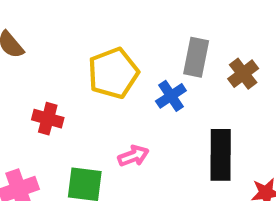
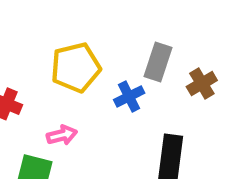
pink arrow: (133, 156) -> (62, 135), moved

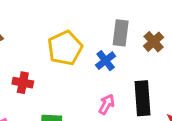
pink arrow: (62, 135) -> (107, 104), moved, turned -36

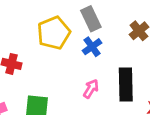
gray rectangle: (121, 33) -> (91, 19), moved, turned -35

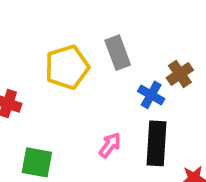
blue cross: (92, 47) -> (151, 95), moved, turned -30

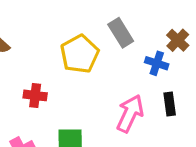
black rectangle: (156, 143) -> (170, 104), size x0.6
pink arrow: (110, 145) -> (130, 114), size x1.6

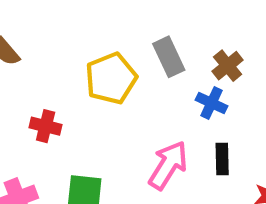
brown cross: (178, 40) -> (228, 66), moved

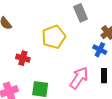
gray rectangle: (169, 57) -> (81, 13), moved

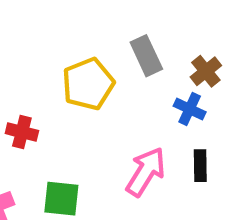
gray rectangle: (81, 13) -> (146, 56), moved

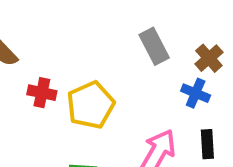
yellow pentagon: (88, 84) -> (91, 105), moved
red cross: (22, 132) -> (42, 93), moved

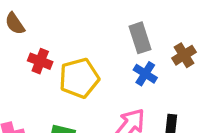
blue cross: (196, 93) -> (145, 74), moved

